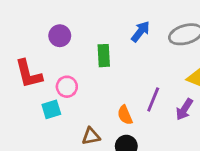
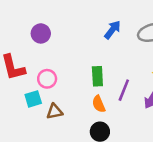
green rectangle: (104, 56) -> (97, 76), moved
brown triangle: (91, 136) -> (55, 112), moved

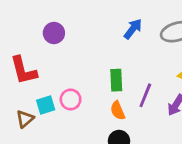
pink circle: (47, 79) -> (71, 99), moved
brown triangle: (55, 112) -> (25, 119), moved, turned -30

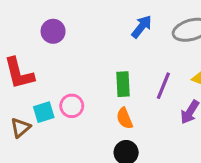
purple line: (145, 95) -> (163, 86), moved

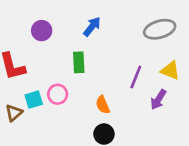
blue arrow: (142, 27) -> (92, 27), moved
green rectangle: (123, 84) -> (79, 62), moved

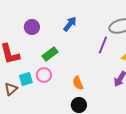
green rectangle: (79, 62) -> (50, 54), moved, turned 56
purple line: (136, 77) -> (103, 45), moved

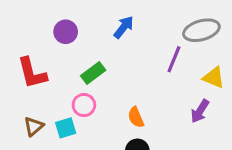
cyan square: (26, 79) -> (66, 128), moved

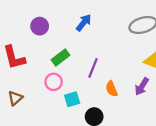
purple line: (174, 59) -> (93, 68), moved
orange semicircle: (136, 117) -> (112, 89), moved
cyan square: (66, 128) -> (72, 99), moved

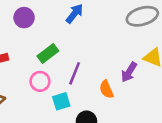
purple line: (93, 68) -> (75, 73), moved
purple arrow: (142, 86) -> (129, 72), moved

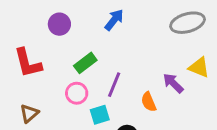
purple arrow: (129, 72) -> (173, 83), turned 102

